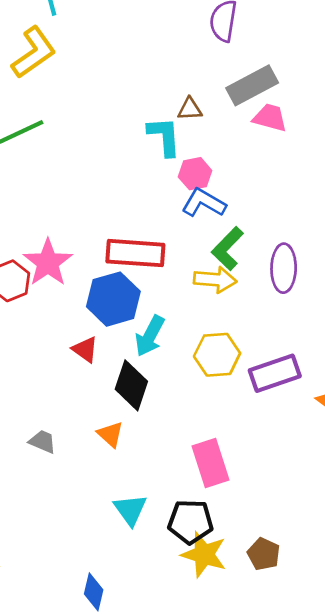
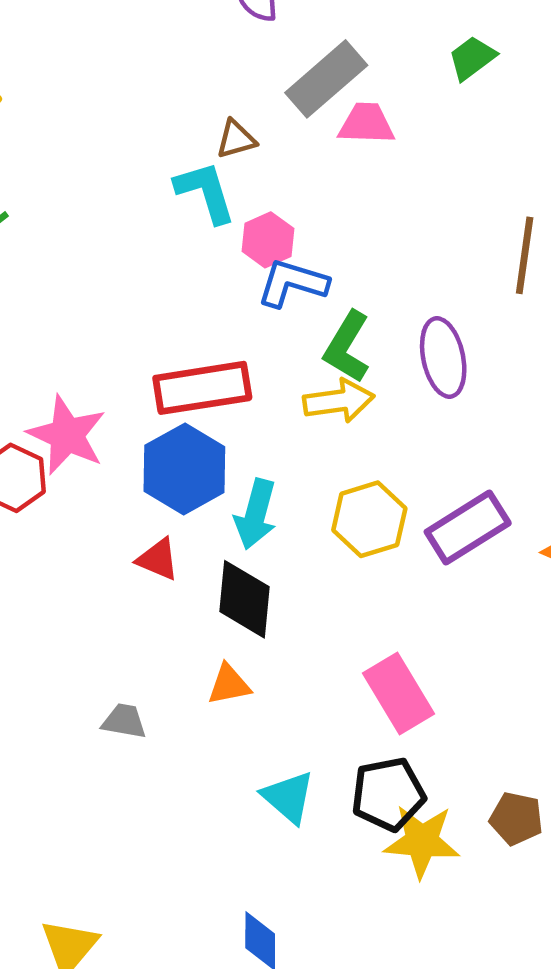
orange triangle: (110, 434) -> (229, 685), turned -40

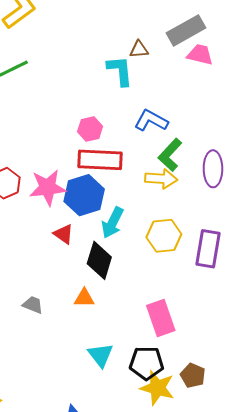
pink hexagon: (268, 240) -> (90, 129), moved
pink star: (67, 435) -> (48, 188), moved, turned 30
purple rectangle: (468, 527) -> (208, 249), turned -60
brown pentagon: (516, 819) -> (193, 375), moved

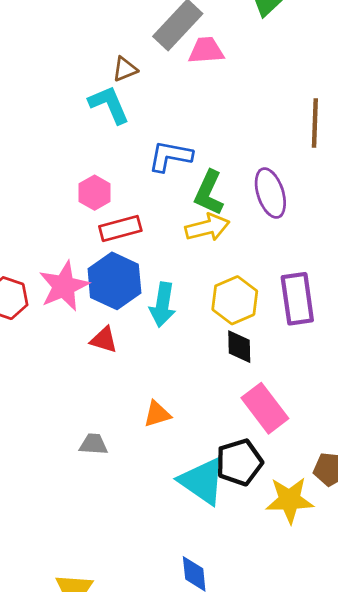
red rectangle: (100, 160) -> (120, 228), size x0.7
black diamond: (99, 260) -> (239, 347), moved, size x0.7
cyan triangle: (101, 355) -> (202, 481), size x1.4
black pentagon: (147, 363) -> (239, 462), moved

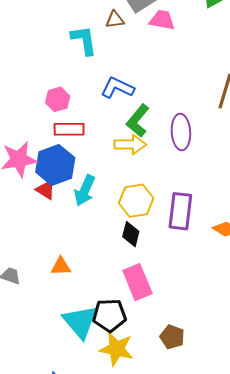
brown triangle: (125, 69) -> (115, 20), moved
red triangle: (104, 340) -> (46, 190), moved
yellow star: (290, 500) -> (116, 349), moved

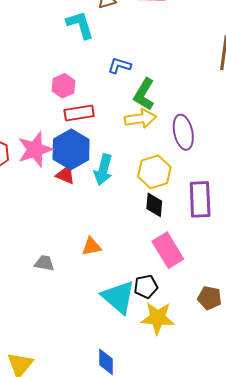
blue L-shape: (117, 88) -> (119, 66), size x0.7
purple ellipse: (181, 132) -> (183, 132), moved
purple rectangle: (180, 211) -> (200, 199), moved
black pentagon: (109, 315) -> (146, 287), size x0.7

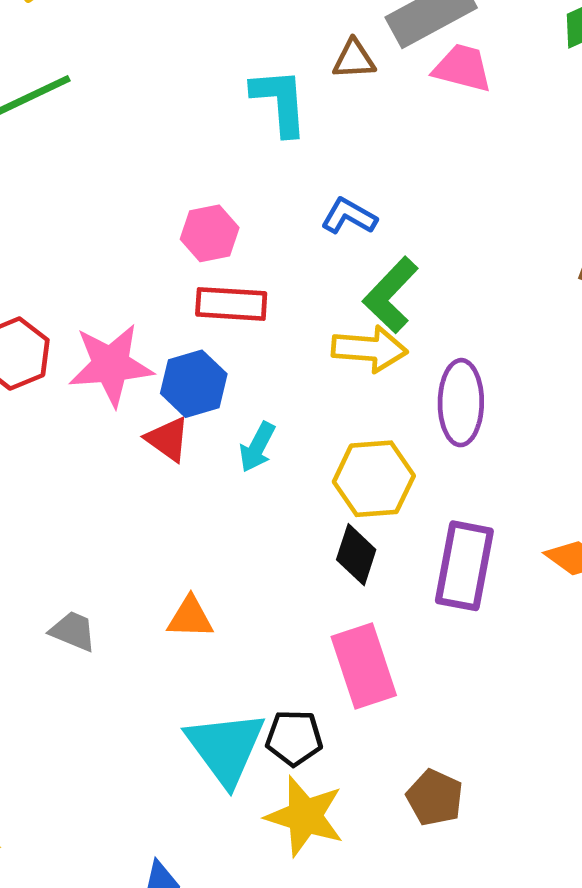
blue hexagon: (71, 149) -> (194, 384), size x0.7
cyan arrow: (103, 170) -> (257, 447), size x0.7

